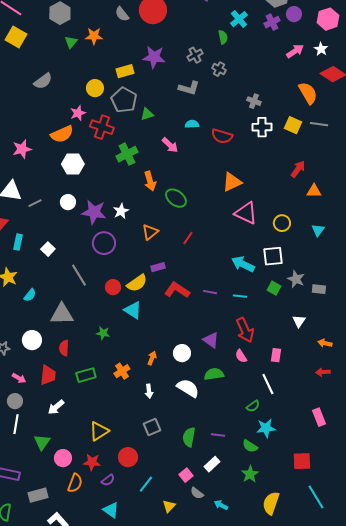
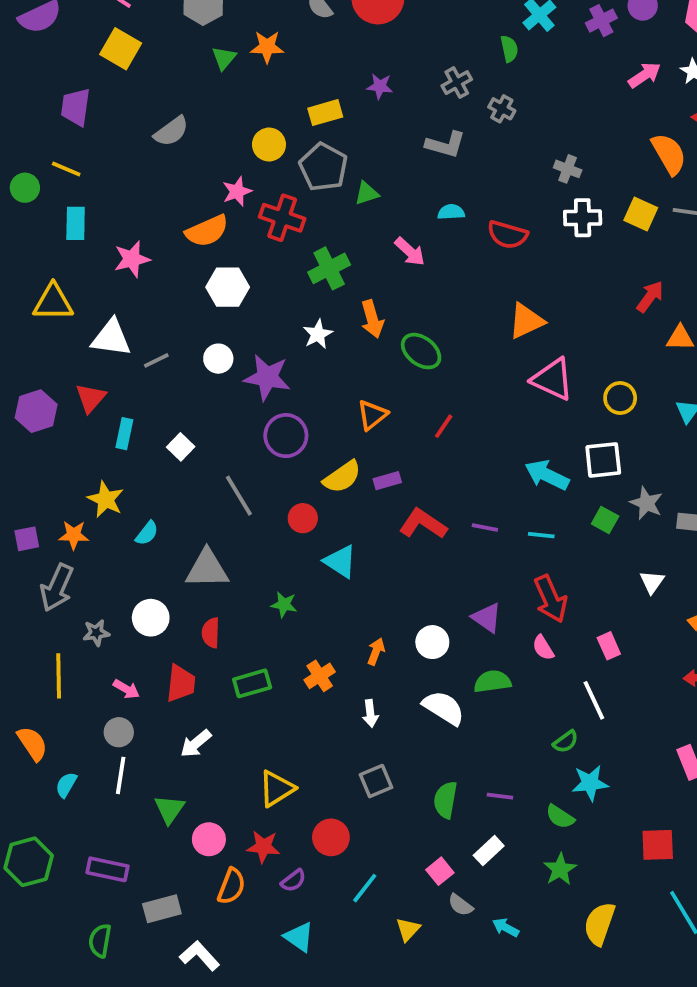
purple star: (154, 57) -> (380, 86), size x0.6
white star: (121, 211) -> (318, 334), moved
yellow semicircle: (137, 283) -> (342, 477), moved
pink rectangle: (276, 355) -> (609, 646), turned -32

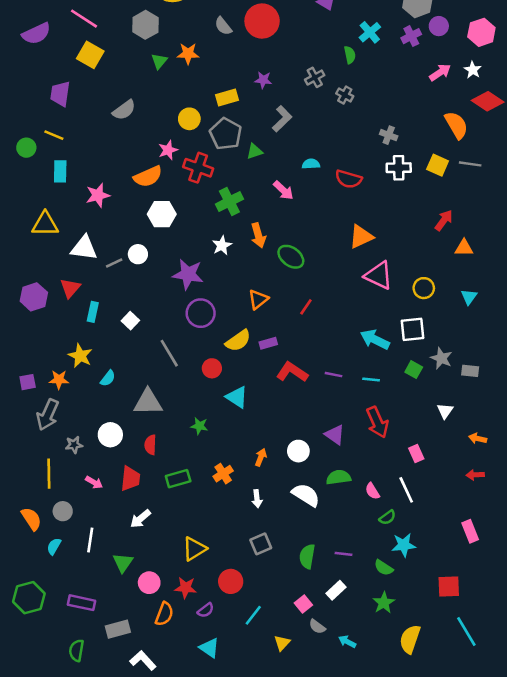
gray L-shape: (445, 145) -> (282, 119), moved, turned -60
white circle: (218, 359) -> (138, 254), moved
pink semicircle: (543, 648) -> (372, 491), moved
gray circle: (119, 732) -> (63, 511), moved

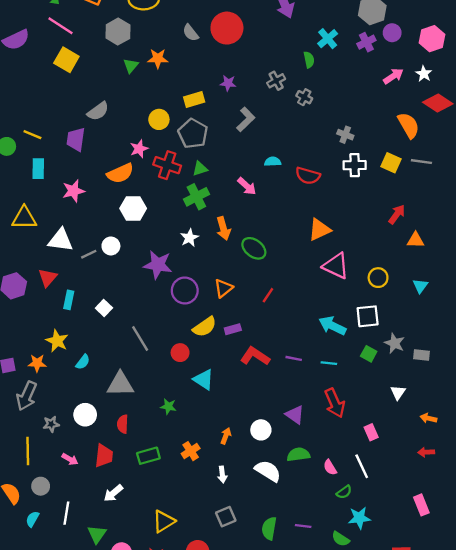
purple trapezoid: (60, 94) -> (76, 139), moved
green triangle: (255, 151) -> (200, 169), moved
purple circle: (201, 313) -> (185, 291), moved

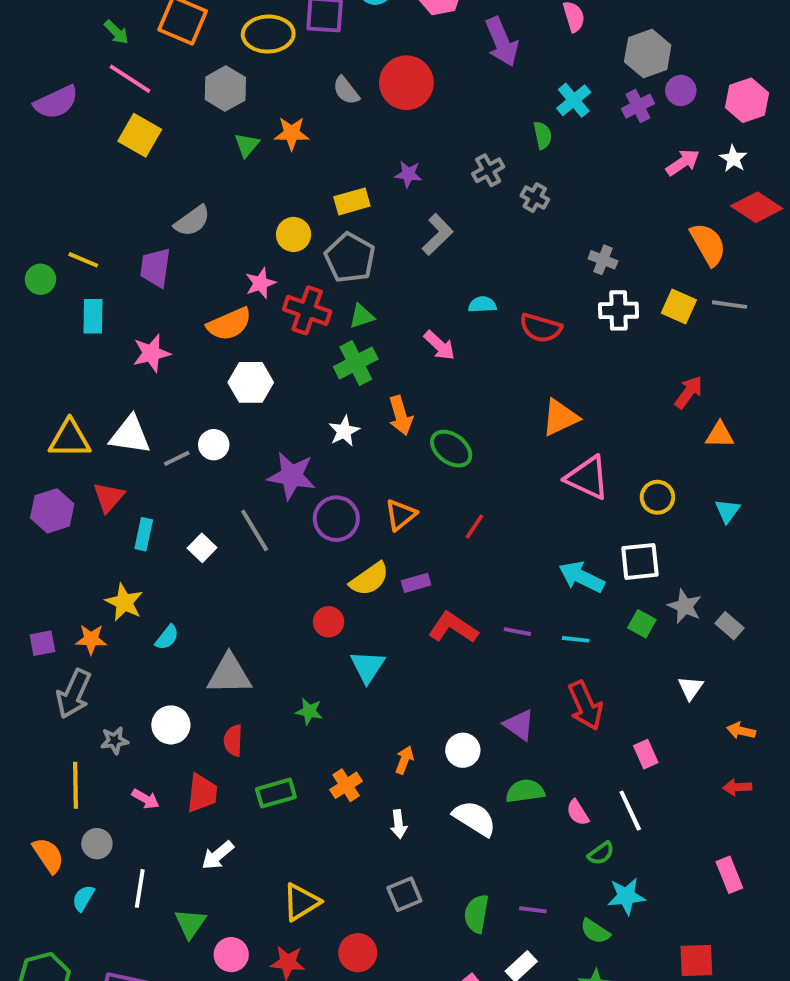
yellow triangle: (24, 218) -> (70, 439), moved
gray line: (140, 339) -> (255, 530), moved
gray rectangle: (421, 355) -> (729, 626), turned 35
cyan triangle: (203, 380) -> (367, 667), turned 30

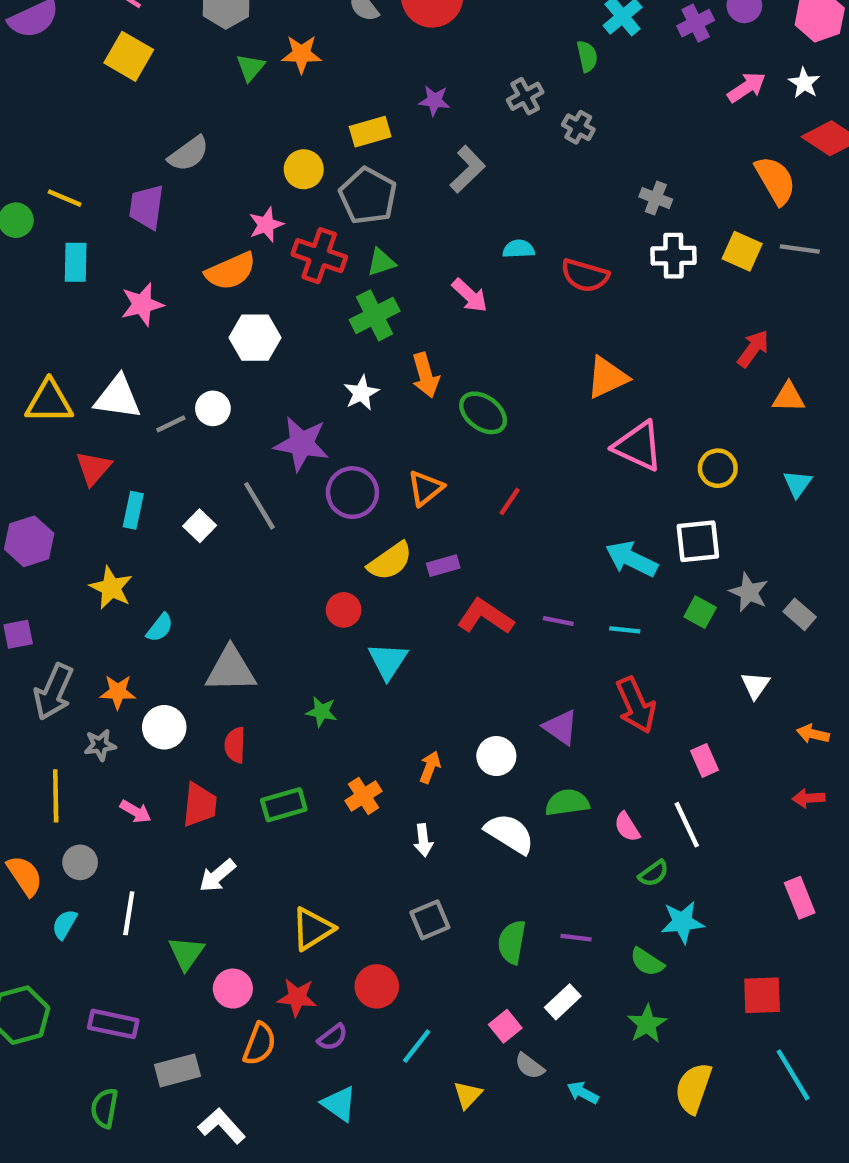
purple hexagon: (52, 511) -> (29, 541), moved
orange star: (91, 639) -> (118, 692), moved

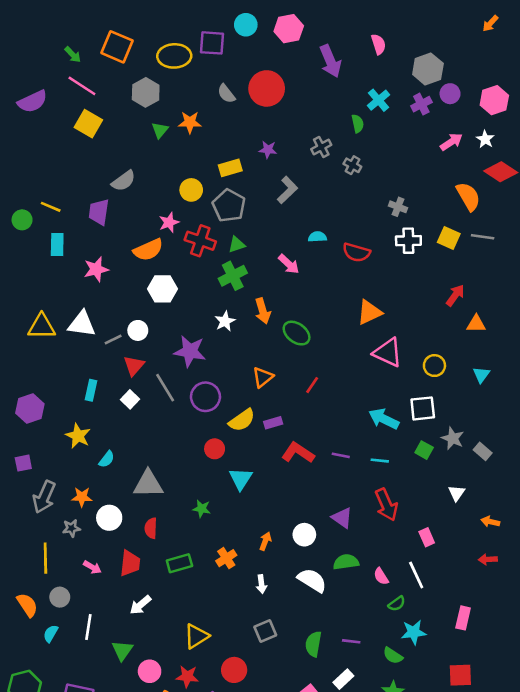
red triangle: (93, 468) -> (134, 366), moved
purple circle: (352, 493) -> (205, 397), moved
pink rectangle: (800, 898) -> (463, 618), moved, turned 35

